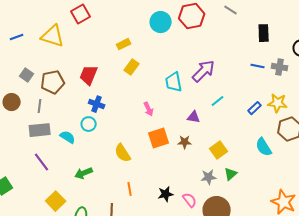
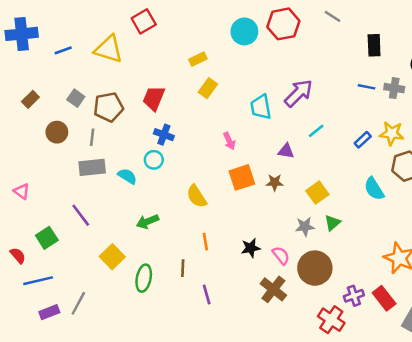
purple line: (42, 162) -> (81, 215), moved

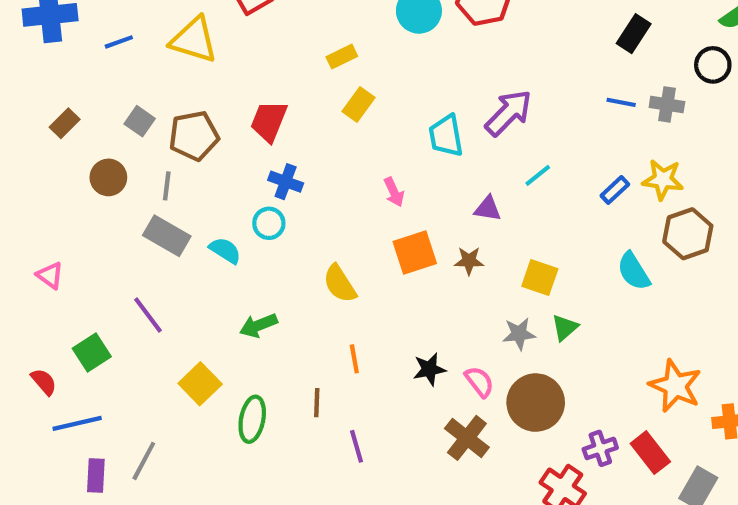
black rectangle: (374, 45) -> (634, 34), turned 35
gray rectangle: (92, 167) -> (167, 236), turned 36
yellow square: (317, 193) -> (540, 277), turned -35
purple rectangle: (49, 312) -> (96, 475), turned -66

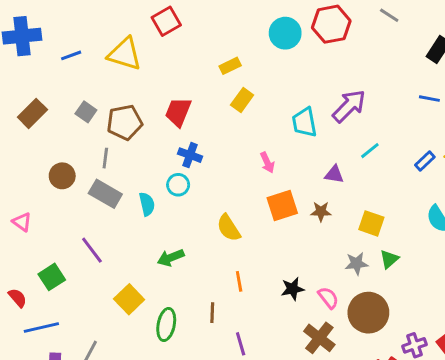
brown rectangle: (65, 123) -> (32, 113), size x1.4
brown circle: (108, 177) -> (62, 176), moved
cyan semicircle: (225, 250) -> (147, 204), turned 45

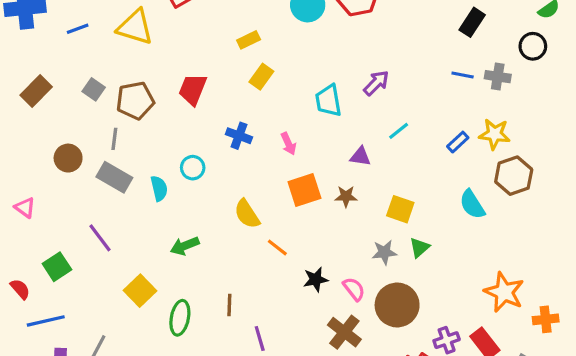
purple arrow: (349, 106) -> (376, 83), size x0.7
blue cross: (190, 155) -> (239, 136), moved
orange line: (239, 281) -> (277, 247), moved, turned -42

